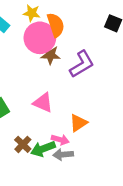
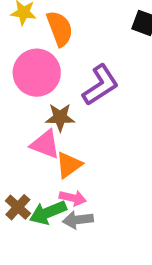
pink circle: (40, 38) -> (37, 73), moved
brown star: (50, 55) -> (60, 117), moved
orange triangle: (78, 123) -> (69, 165), moved

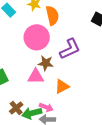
pink triangle: (45, 144) -> (36, 76), turned -30
orange triangle: (69, 165) -> (62, 86), moved

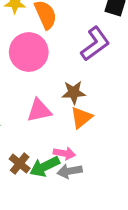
purple L-shape: (70, 49) -> (95, 44), moved
brown star: (46, 63) -> (74, 92), moved

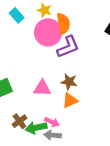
purple L-shape: (95, 44) -> (68, 47), moved
pink circle: (29, 52) -> (48, 32), moved

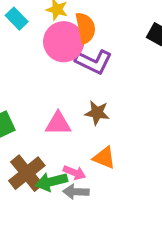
purple L-shape: (68, 47) -> (94, 62), turned 50
orange triangle: (70, 100) -> (104, 158), moved, turned 49
brown cross: (19, 121) -> (27, 173), size x1.6

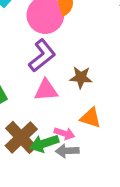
purple L-shape: (94, 62) -> (42, 55), moved, turned -60

